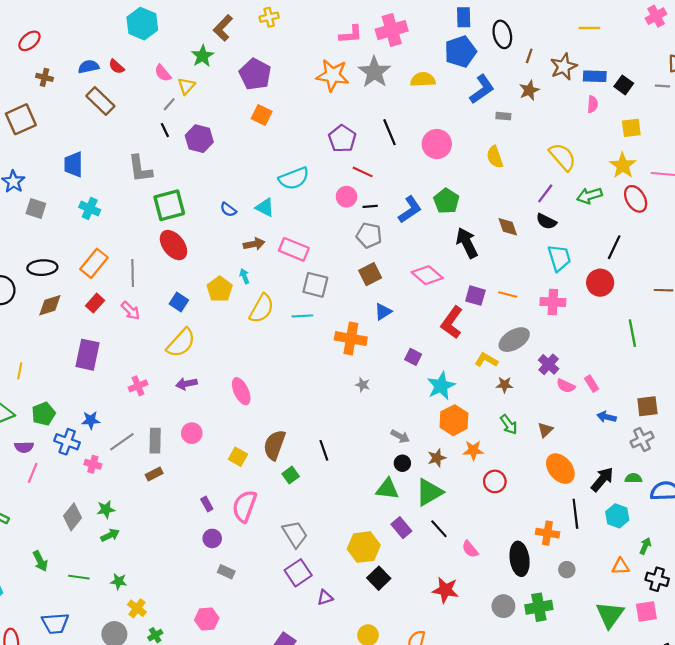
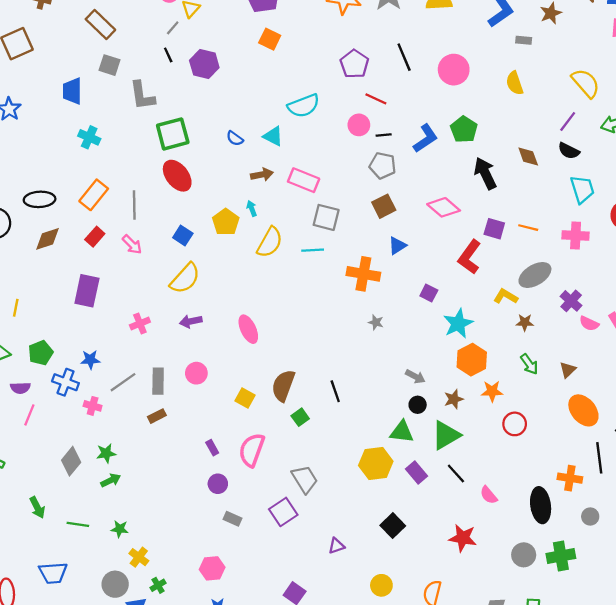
gray square: (36, 208) -> (109, 65), moved
yellow hexagon: (364, 547) -> (376, 463), moved
purple square: (298, 573) -> (283, 512), moved

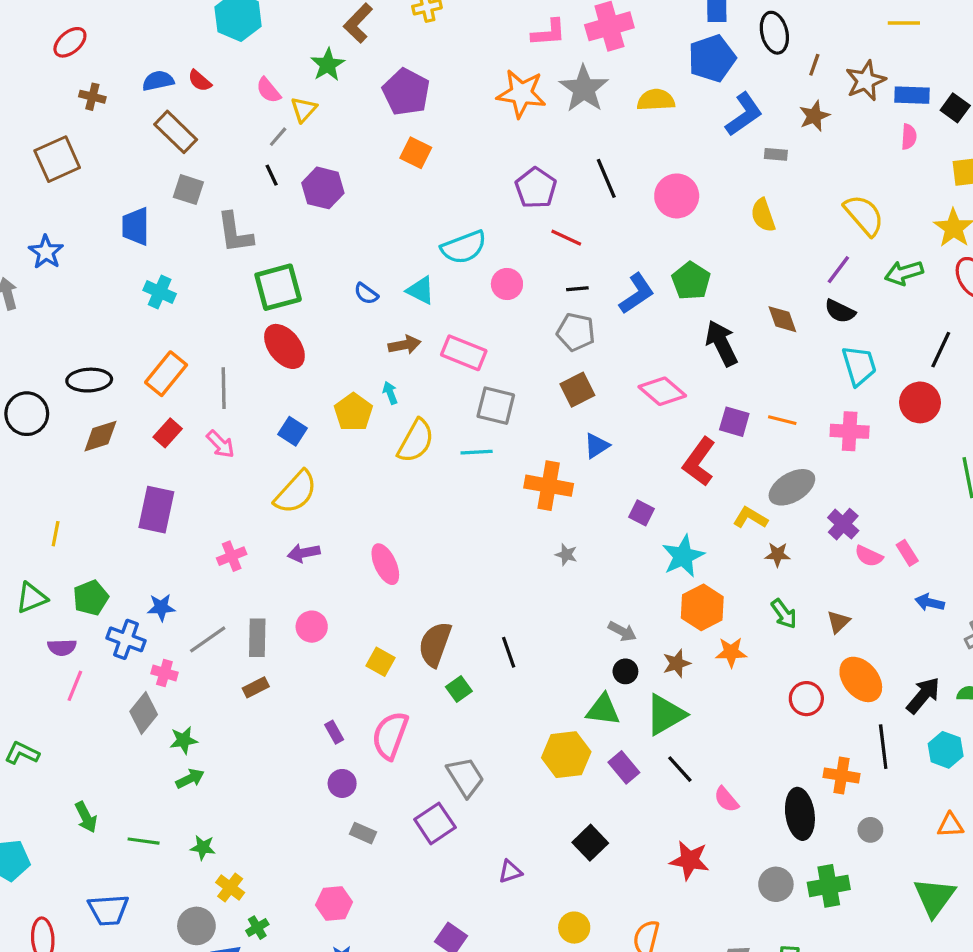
pink circle: (359, 125) -> (507, 284), moved
red circle: (515, 424) -> (806, 699), moved
gray diamond: (71, 461) -> (144, 713), moved

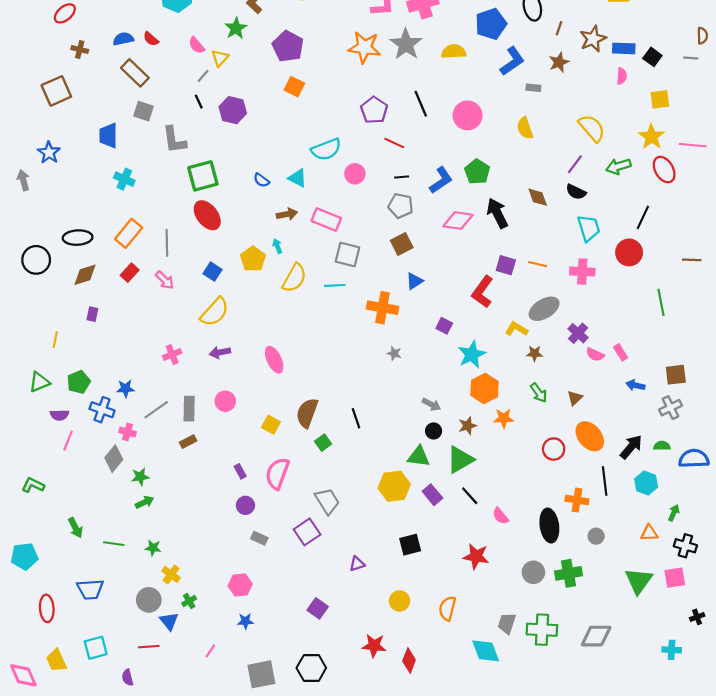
pink diamond: (662, 391) -> (458, 221), moved, turned -32
purple rectangle: (156, 510) -> (92, 314), moved, size x0.5
black square: (590, 843) -> (410, 545), turned 30

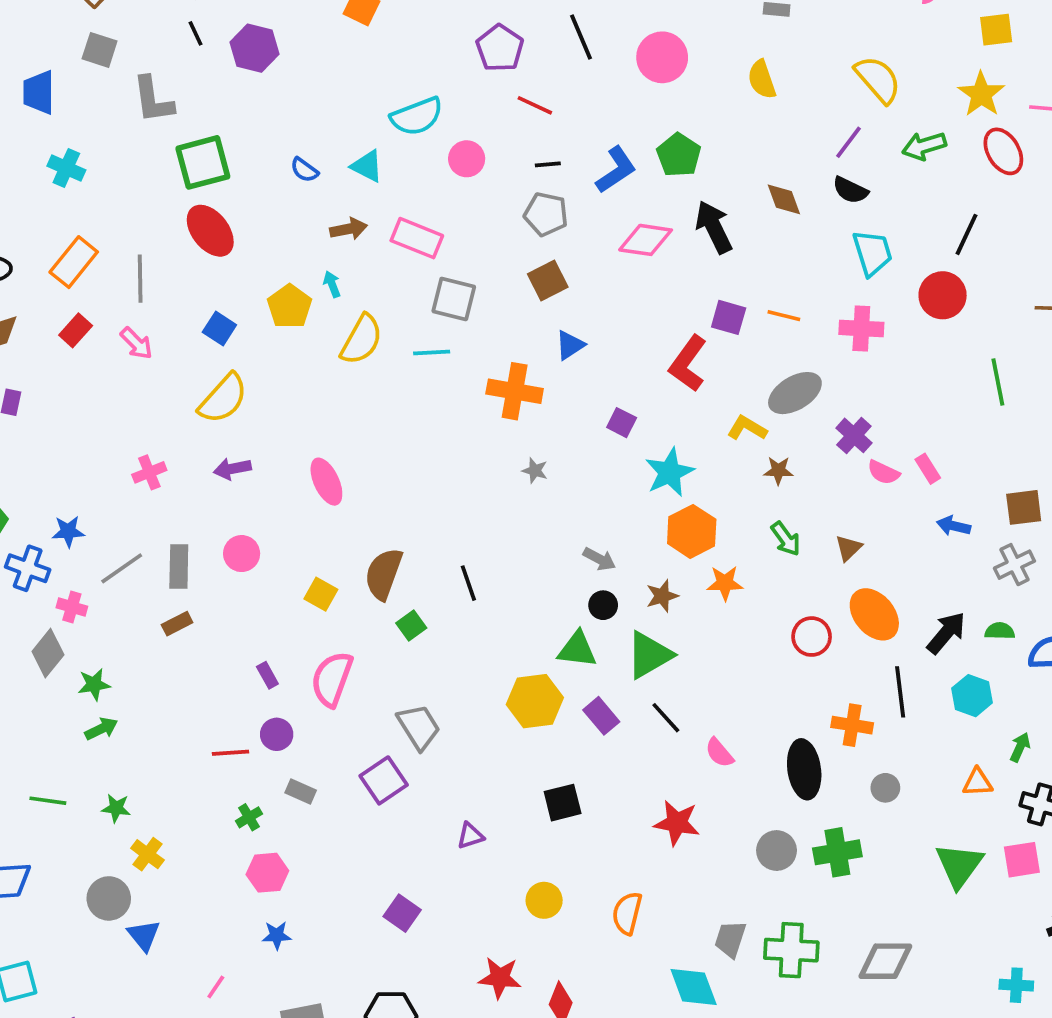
green cross: (189, 601) -> (249, 817), moved
red line: (149, 647) -> (231, 753), moved

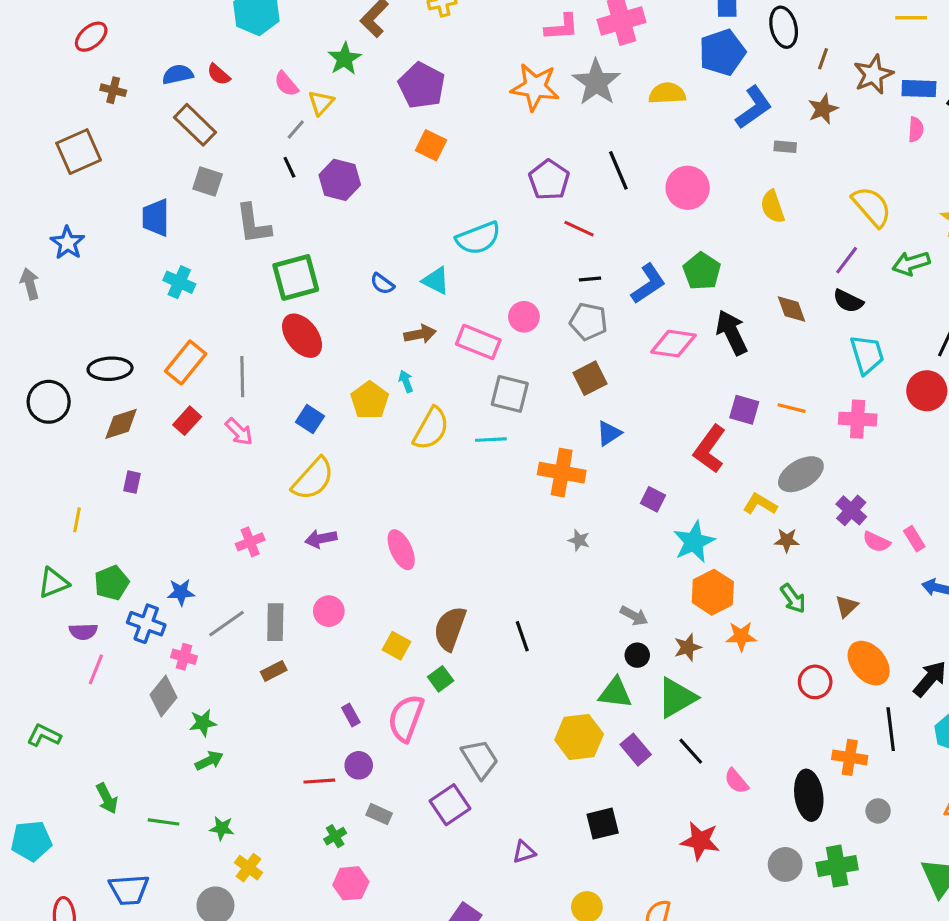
pink circle: (467, 159) -> (524, 317), moved
green square: (411, 625) -> (441, 679), moved

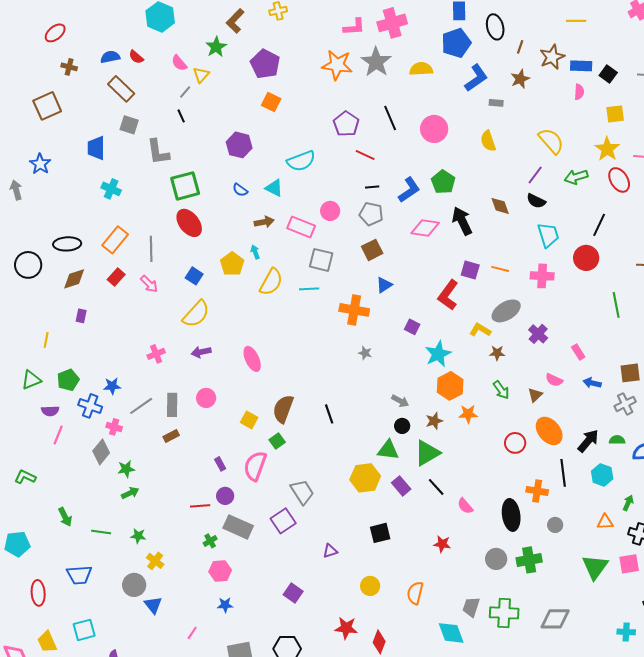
purple hexagon: (340, 180) -> (239, 145), moved
pink semicircle: (876, 542) -> (554, 380), moved
gray rectangle: (379, 814) -> (238, 527), size x1.8
red star: (700, 841) -> (442, 544), size x0.7

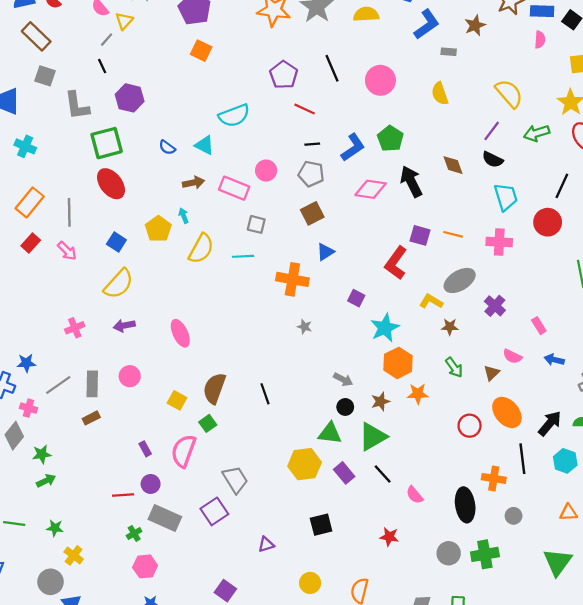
purple hexagon: (239, 145) -> (130, 98), moved
gray square: (321, 260) -> (256, 224), size x0.7

